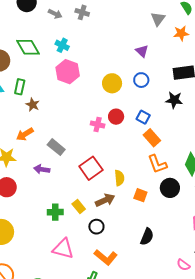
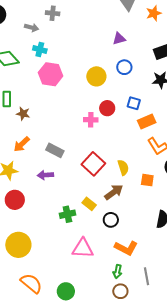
gray arrow: (55, 14) -> (31, 27), moved
purple triangle: (142, 51) -> (119, 39), turned -48
orange rectangle: (152, 138) -> (147, 122), turned -60

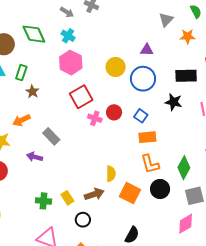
blue circle: (124, 67) -> (143, 79), size x1.6
yellow circle: (96, 76) -> (116, 67), moved
red square: (93, 164) -> (81, 97), moved
orange square: (147, 180) -> (130, 193), size x1.5

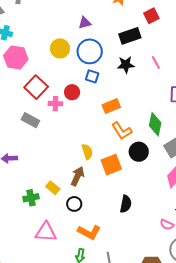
blue square: (141, 116) -> (92, 76), moved
gray rectangle: (51, 136) -> (30, 120), moved
orange square: (130, 193) -> (111, 165), turned -30
brown arrow: (94, 194) -> (77, 176), turned -30

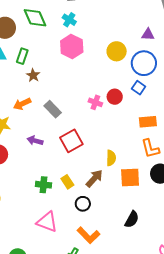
red square: (36, 87) -> (71, 141), moved
gray rectangle: (30, 120) -> (53, 109), moved

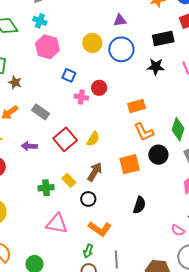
blue square: (139, 88) -> (69, 75), moved
yellow semicircle: (111, 158) -> (93, 139), moved, turned 42

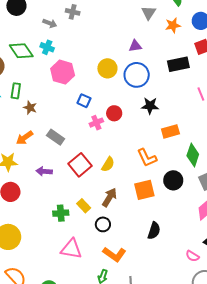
cyan cross: (40, 21) -> (47, 47), moved
black star: (156, 67) -> (150, 106), moved
pink cross: (81, 97) -> (96, 123), turned -32
orange rectangle: (136, 106) -> (170, 131), moved
orange L-shape: (144, 132) -> (147, 158), moved

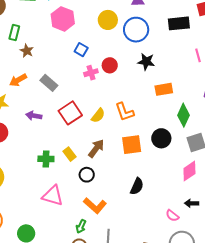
orange L-shape: (147, 158) -> (125, 112), moved

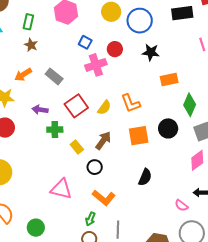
green rectangle: (14, 33) -> (28, 22), moved
red circle: (110, 65) -> (115, 49), moved
pink cross: (91, 73) -> (96, 65), size x1.5
green cross: (46, 159) -> (55, 130), moved

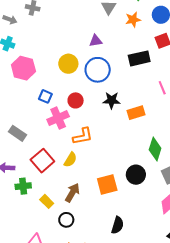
orange rectangle: (169, 79) -> (136, 113), moved
orange L-shape: (131, 103) -> (83, 136), moved, turned -75

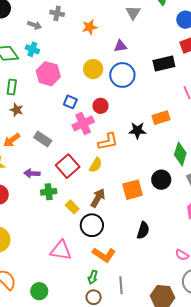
orange star: (133, 20) -> (90, 27), moved
black star: (112, 100) -> (137, 130), moved
black circle: (66, 220) -> (92, 225), size x1.5

